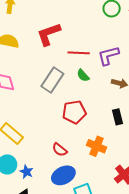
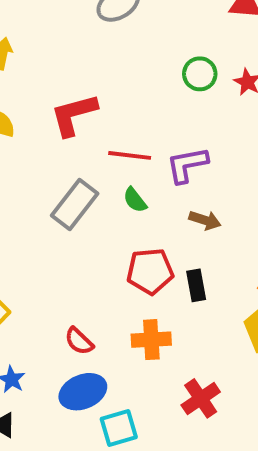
red pentagon: (74, 112) -> (150, 271), moved
orange cross: (96, 146) -> (151, 340), turned -30

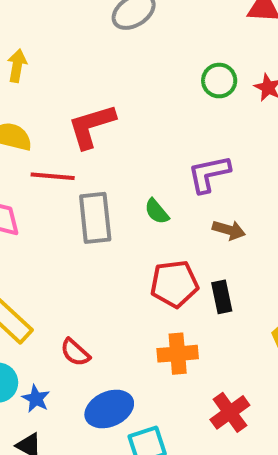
red line: (130, 155) -> (53, 176), moved
gray rectangle: (75, 205) -> (95, 218), turned -42
red semicircle: (79, 341) -> (75, 352), moved

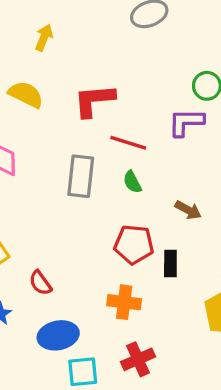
purple L-shape: (209, 174) -> (186, 122), moved
red line: (53, 176) -> (128, 143), moved
red cross: (230, 412) -> (138, 359), moved

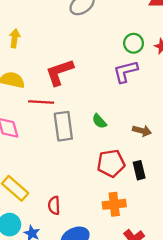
red line: (128, 143) -> (41, 102), moved
red semicircle: (40, 283) -> (54, 205), turned 48

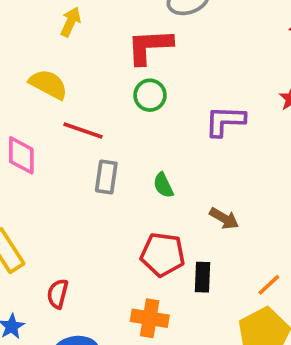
green circle: (134, 43) -> (150, 95), moved
red L-shape: (59, 72) -> (150, 46), moved
gray rectangle: (63, 126) -> (106, 177), size x0.7

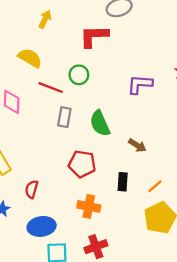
green circle: (150, 95) -> (79, 75), moved
green semicircle: (163, 185) -> (100, 123), size x1.6
red pentagon: (163, 255) -> (82, 164), moved
orange line: (269, 285) -> (155, 186), moved

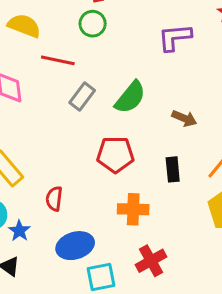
green circle: (79, 75) -> (93, 24), moved
gray rectangle: (64, 117) -> (82, 97), turned 36
green semicircle: (100, 123) -> (130, 97), turned -108

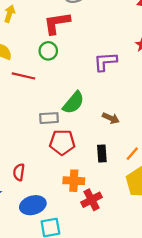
gray rectangle: (82, 97) -> (49, 118), moved, turned 48
red cross: (151, 261) -> (92, 200), moved

